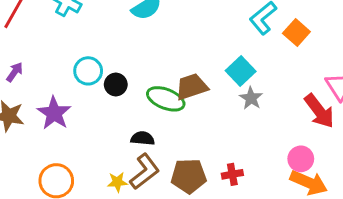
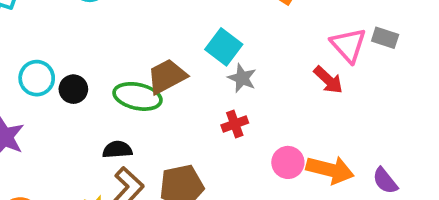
red arrow: (319, 111) -> (328, 80), size x0.7
pink circle: (301, 159) -> (288, 162), moved
red cross: (232, 174) -> (235, 124), moved

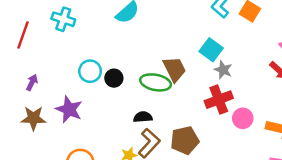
brown trapezoid: (167, 76) -> (174, 69), turned 92
red cross: (235, 124) -> (219, 100), size x1.6
pink circle: (288, 162) -> (243, 118), moved

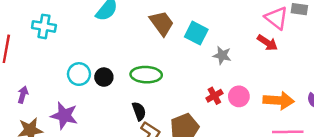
brown trapezoid: (174, 69) -> (162, 23), moved
gray star: (223, 70) -> (222, 55), moved
red cross: (219, 100) -> (214, 96), moved, size x0.6
black semicircle: (143, 117) -> (139, 111), turned 84

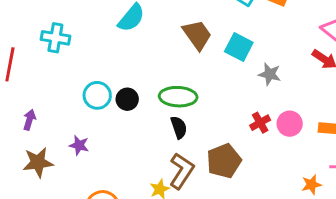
black semicircle: (139, 111) -> (179, 127), moved
purple star: (64, 116) -> (79, 145), size x0.6

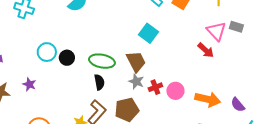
brown trapezoid: (197, 35) -> (136, 61), moved
gray star: (270, 74) -> (136, 81), moved

